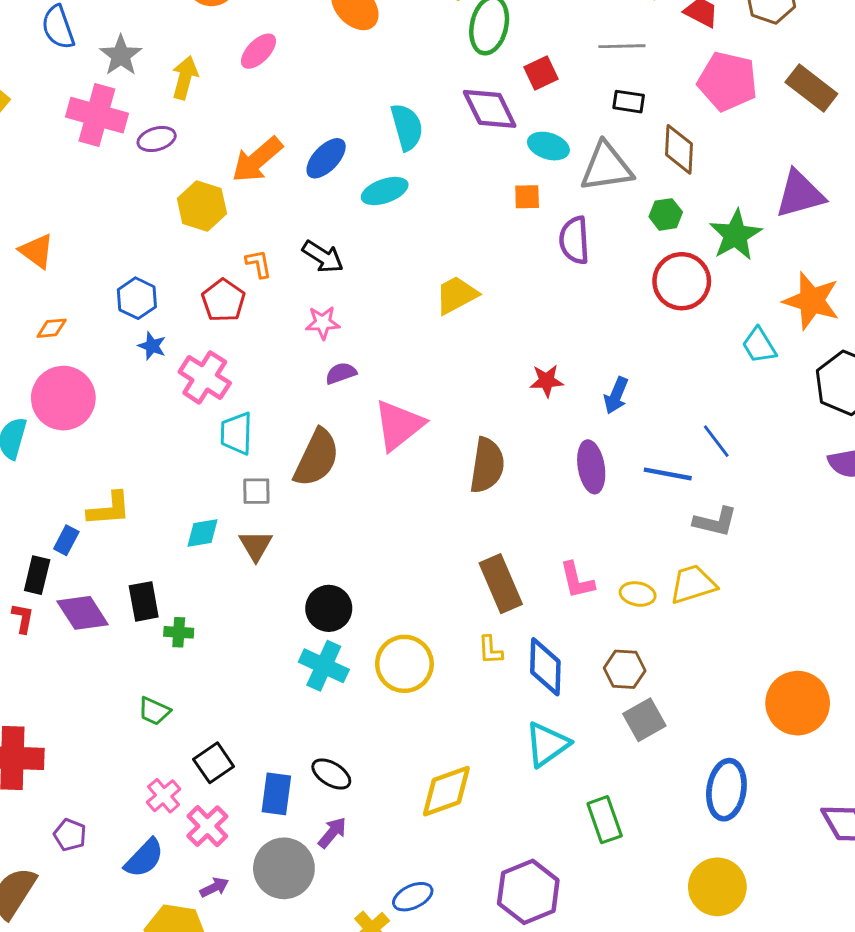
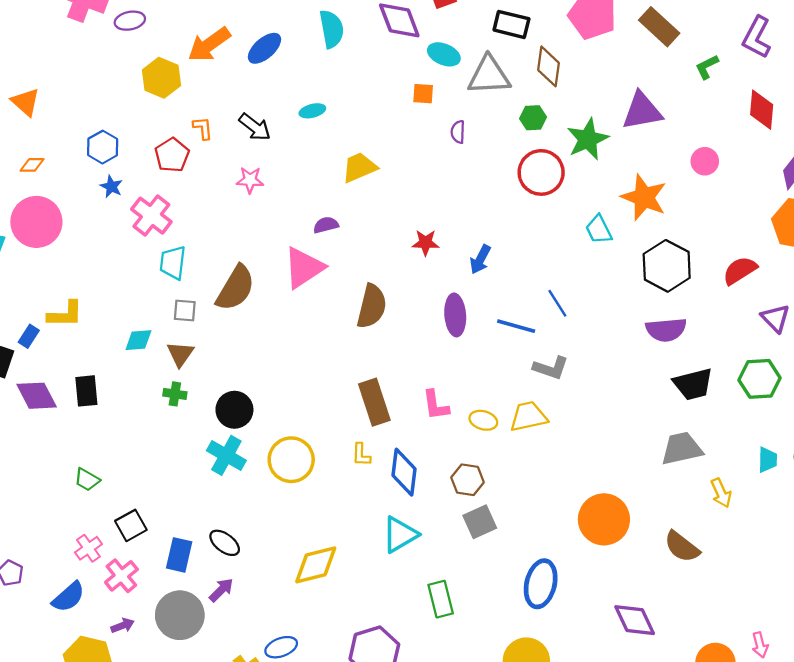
black rectangle: (629, 102) -> (511, 24), size x1.4
cyan ellipse: (385, 191) -> (312, 111), moved, size x0.7
purple semicircle: (574, 240) -> (458, 132), size x0.6
purple semicircle: (341, 373) -> (326, 225), moved
green cross: (179, 632) -> (175, 394), moved

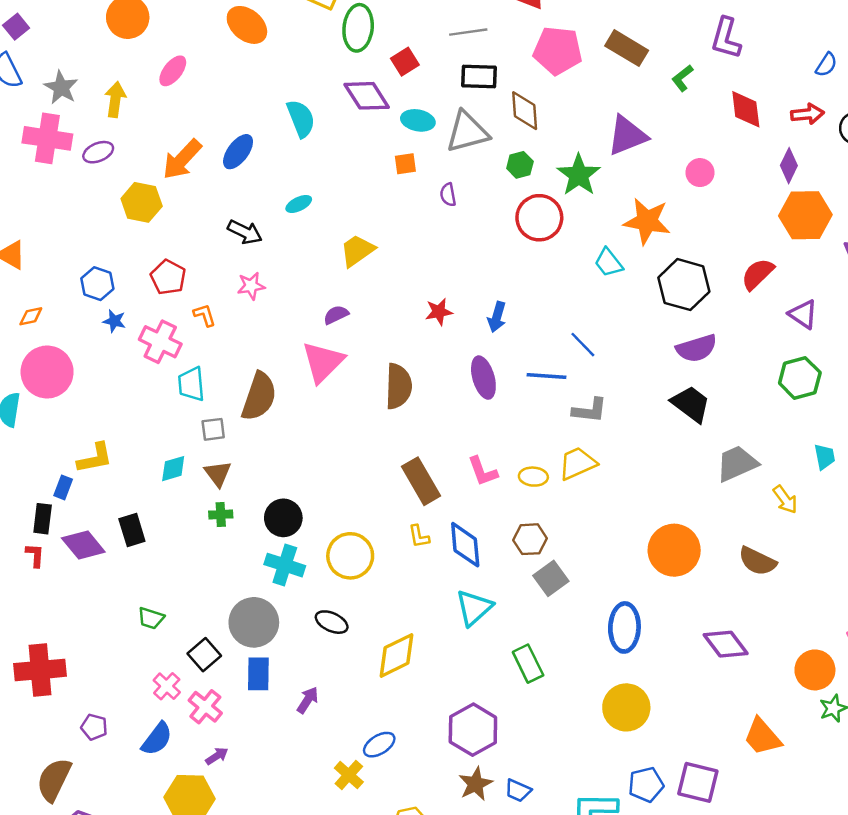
orange L-shape: (203, 128) -> (205, 315), moved
black trapezoid: (693, 384) -> (691, 404), moved, turned -117
black ellipse: (225, 543) -> (332, 622), moved
gray circle: (180, 615) -> (254, 622), moved

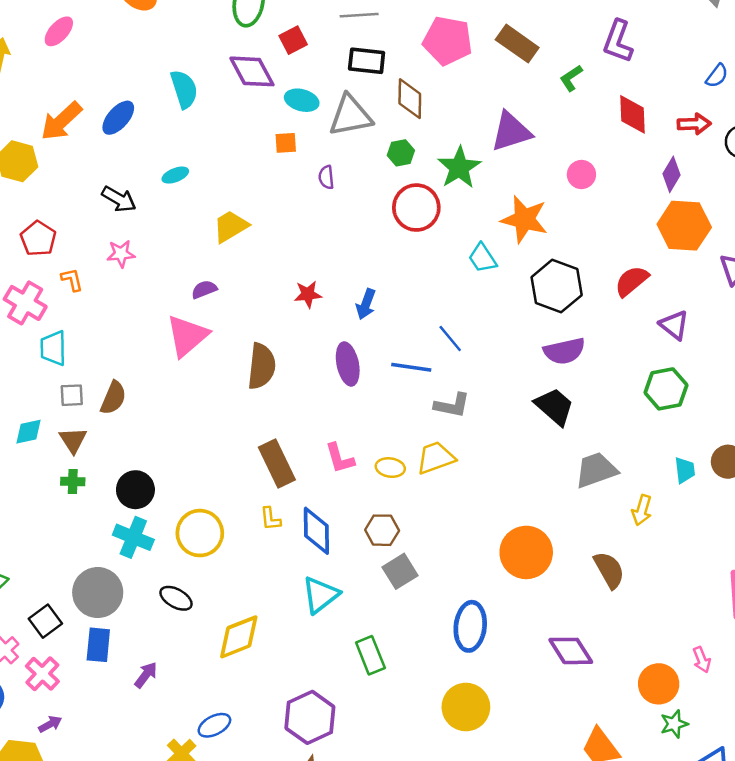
brown semicircle: (259, 396) -> (113, 398), moved, size x0.7
yellow arrow: (785, 500) -> (642, 510), turned 48
brown semicircle: (757, 561) -> (609, 570), turned -150

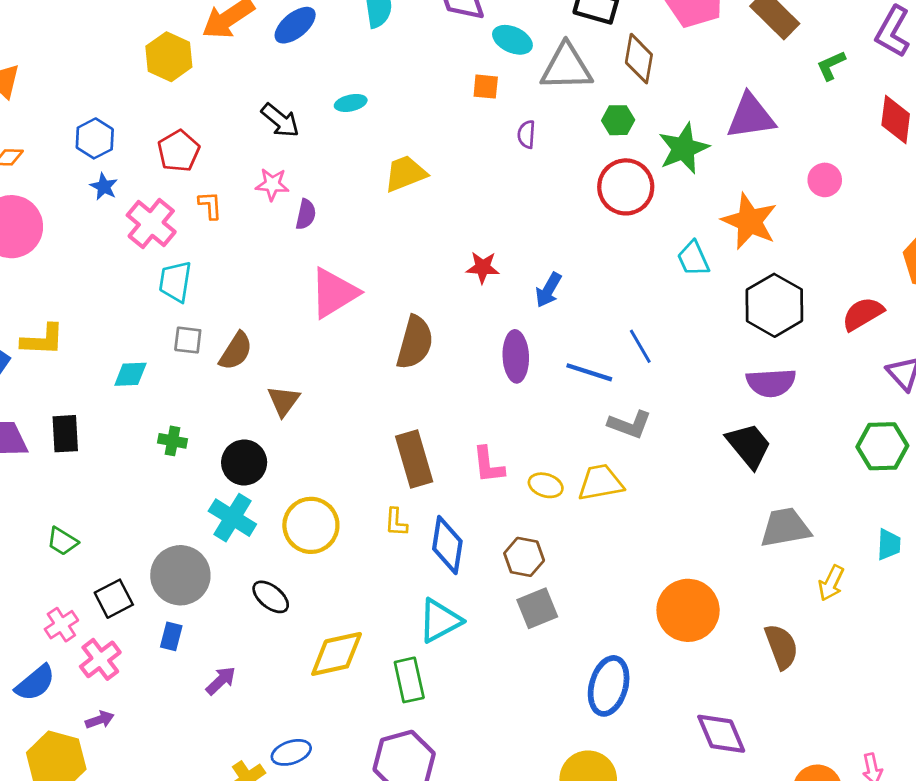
purple semicircle: (204, 289) -> (306, 214), moved, turned 115
brown triangle: (73, 440) -> (284, 401), moved
blue rectangle: (98, 645) -> (171, 636), size x0.7
green rectangle: (370, 655) -> (409, 680), moved

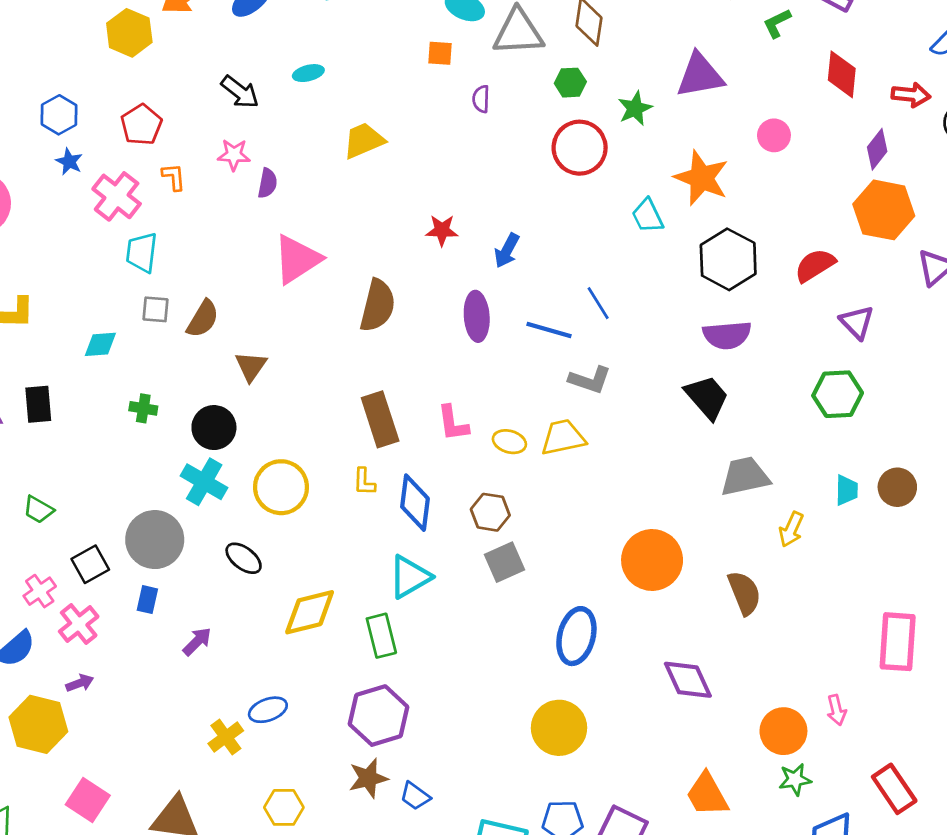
green star: (683, 148) -> (635, 108), size x0.7

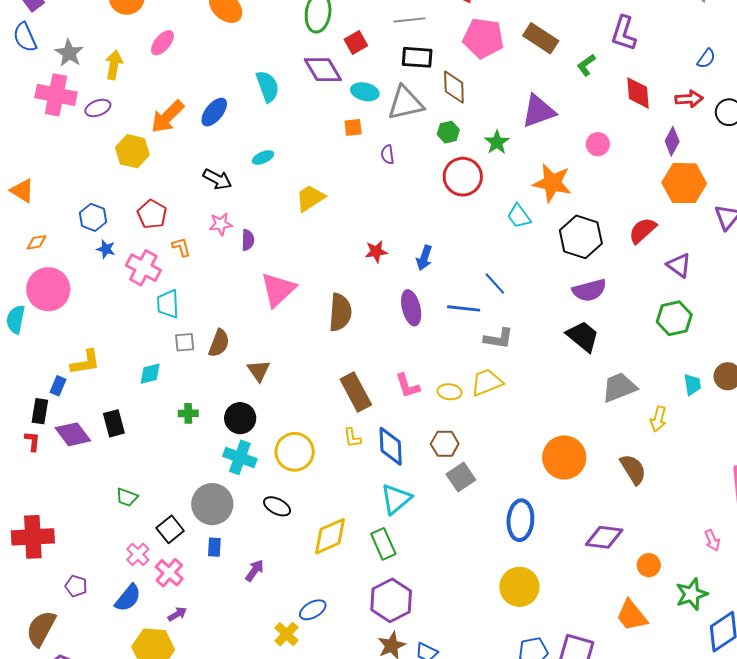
purple diamond: (688, 680) -> (604, 537), turned -48
orange circle: (783, 731) -> (649, 565), moved, size x0.7
green star: (795, 779) -> (692, 594), size x1.4

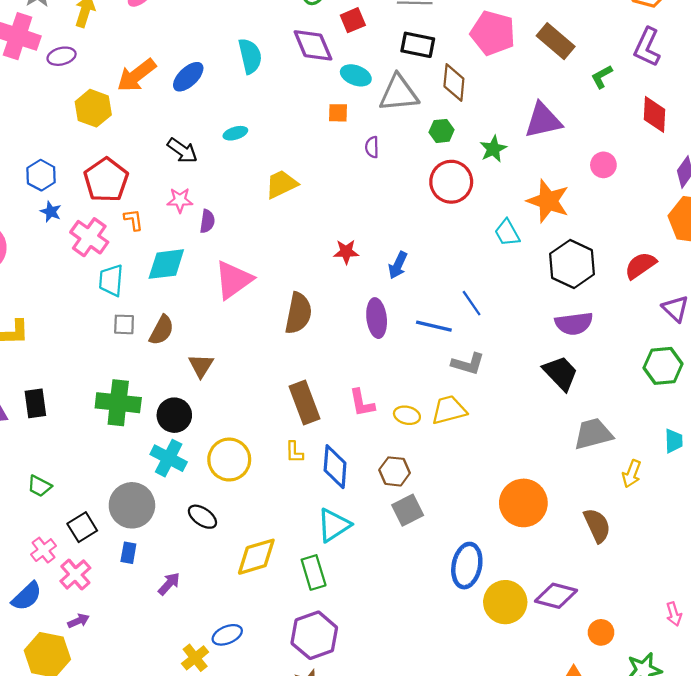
red pentagon: (152, 214) -> (106, 180), size x1.4
cyan diamond: (150, 374) -> (166, 264), moved, size x1.5
green cross: (188, 413) -> (118, 403), size x2.0
yellow circle: (519, 587) -> (505, 602), moved

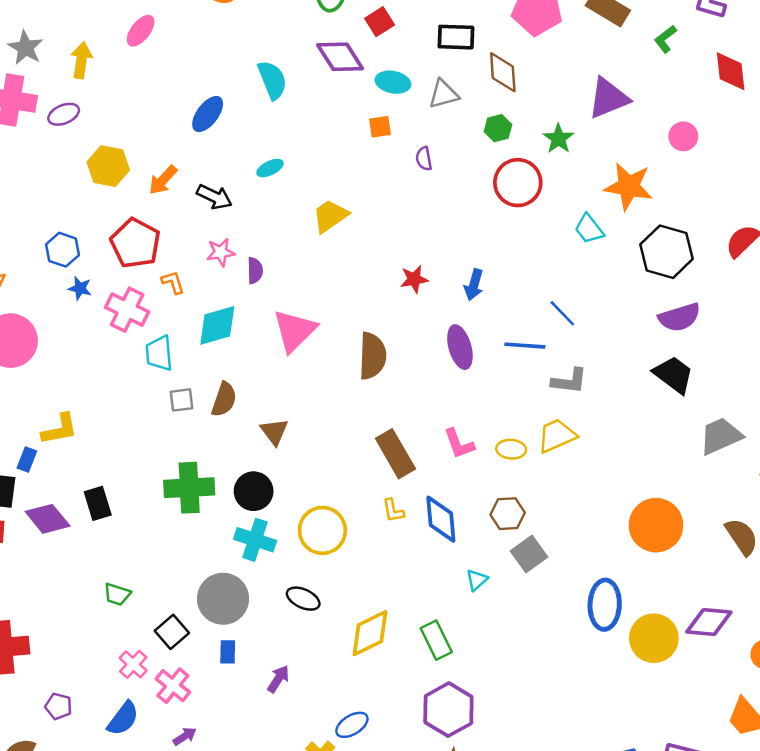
orange arrow: (136, 75) -> (163, 180), moved, size x0.7
gray triangle: (399, 93) -> (444, 94), size x0.7
cyan triangle: (334, 525) -> (477, 580), moved, size x0.6

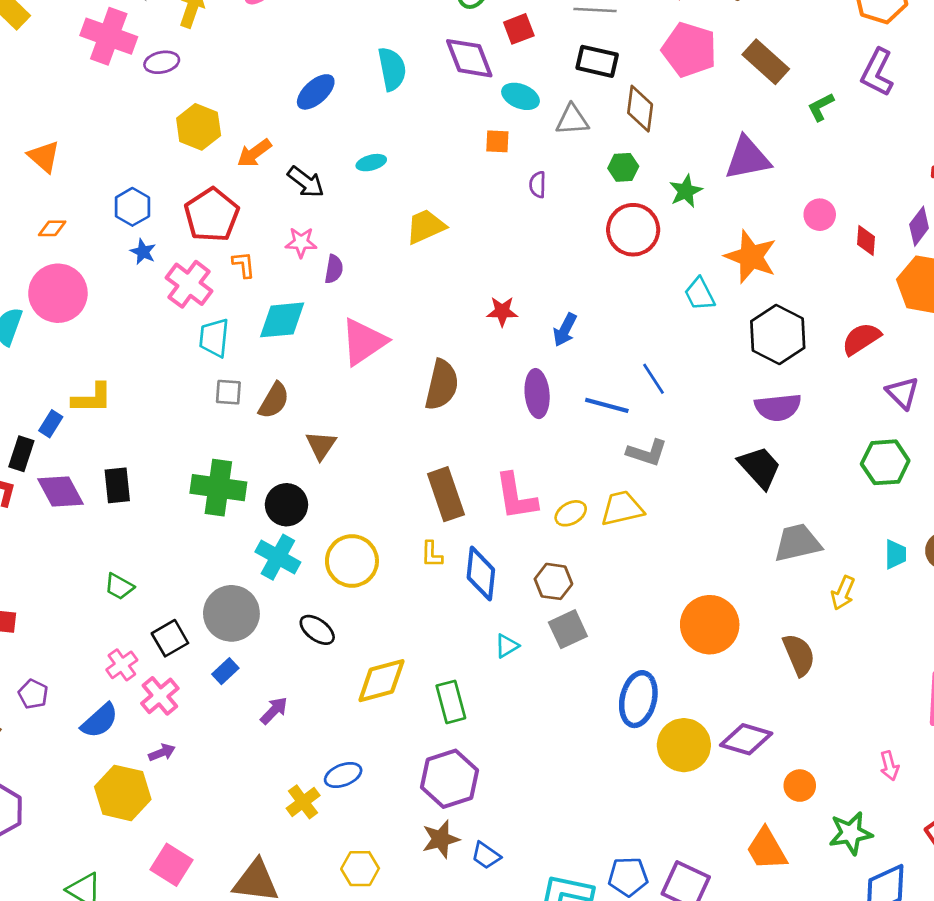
red diamond: (731, 71) -> (866, 241), moved, size x0.7
pink L-shape: (459, 444) -> (516, 497), size x1.4
yellow ellipse: (511, 449) -> (571, 513), turned -44
blue rectangle: (228, 652) -> (225, 671), turned 35

